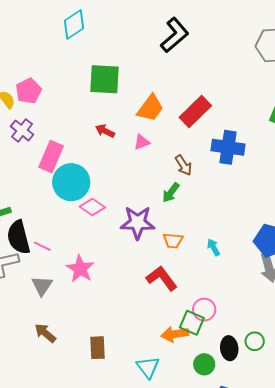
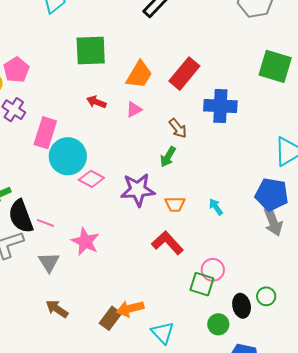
orange arrow: (175, 334) -> (130, 309), moved
brown rectangle: (98, 348) -> (110, 318), turned 45

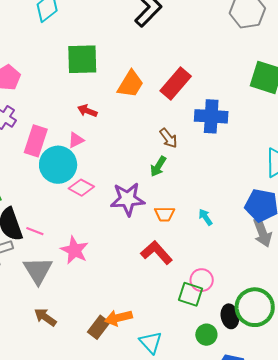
pink triangle: (134, 109) -> (76, 140), moved
gray triangle: (49, 262) -> (38, 270), size x1.4
green circle: (266, 296) -> (255, 307), size x2.0

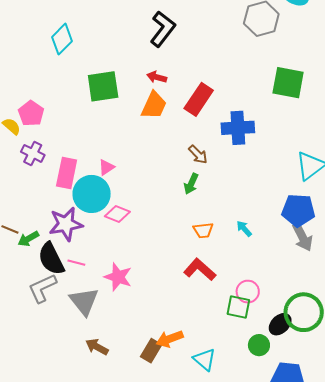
red arrow: (87, 111) -> (157, 77), moved
purple star: (128, 199) -> (66, 224), moved
black ellipse: (230, 316) -> (280, 324), turned 65

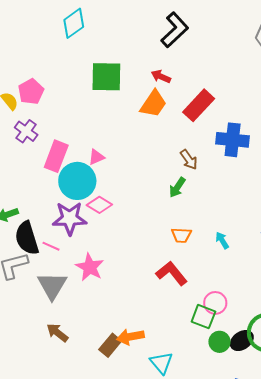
purple star: (66, 224) -> (70, 218), moved
green circle: (259, 345) -> (219, 342), moved

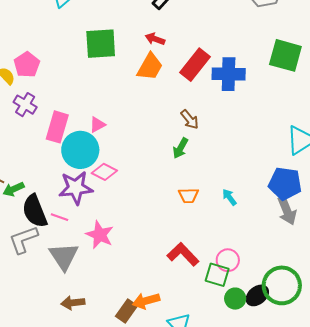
blue cross: (233, 140) -> (229, 74), moved
red L-shape: (172, 273) -> (183, 254), moved
brown arrow: (57, 333) -> (73, 303), turned -40

